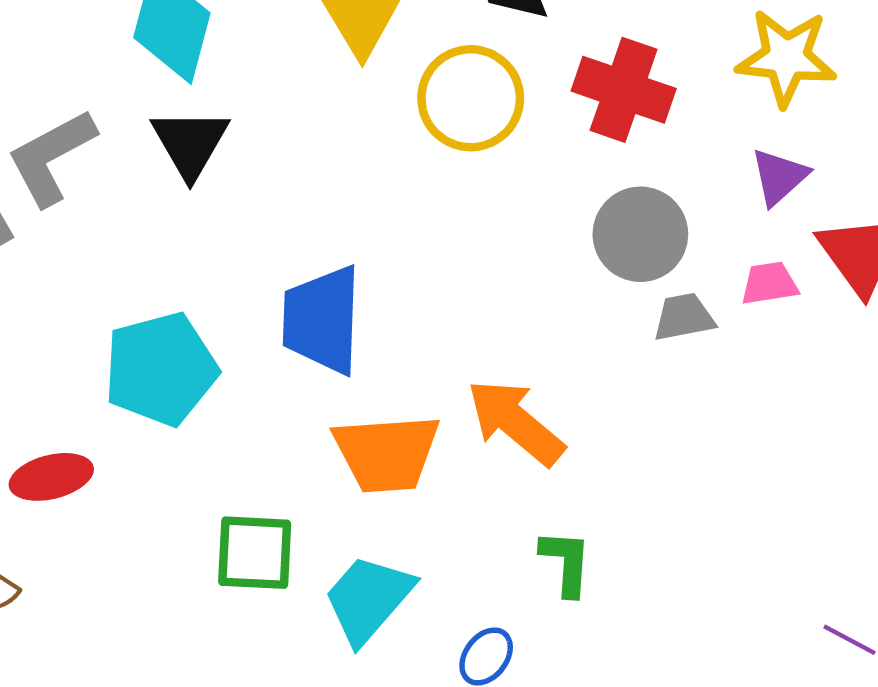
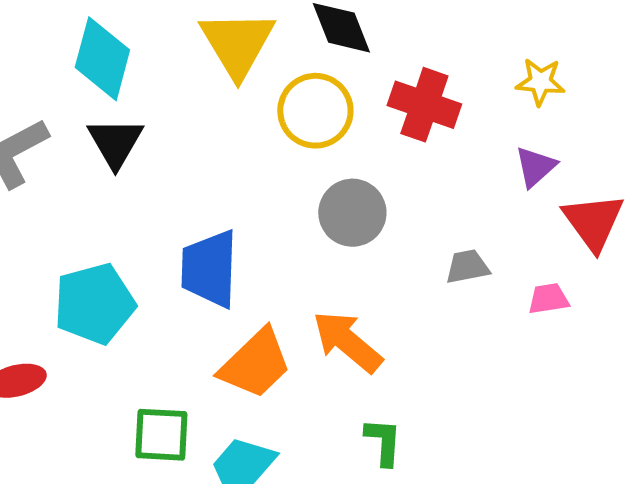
yellow star: (786, 58) -> (540, 82), size x0.7
gray circle: (640, 234) -> (352, 213), moved
pink trapezoid: (769, 283) -> (548, 299), moved
orange trapezoid: (387, 453) -> (255, 364), turned -40

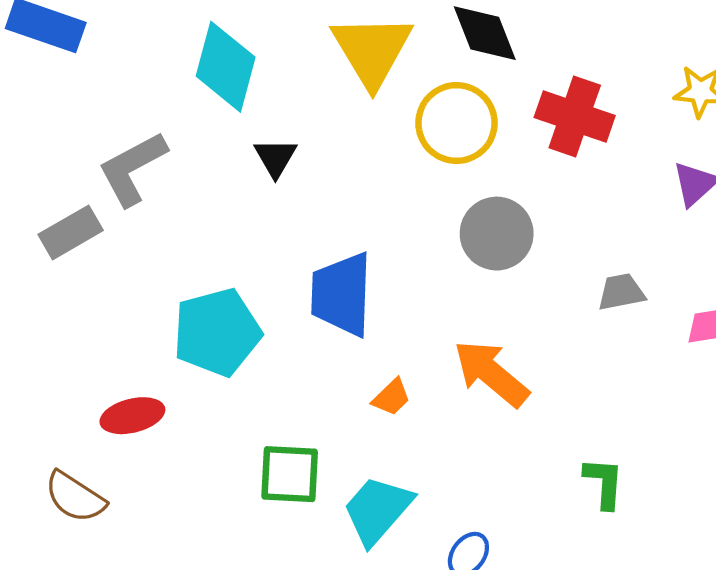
black triangle: (115, 143) -> (275, 158), moved, size x0.7
orange trapezoid: (255, 364) -> (391, 397), size x0.5
green L-shape: (383, 442) -> (604, 483), moved

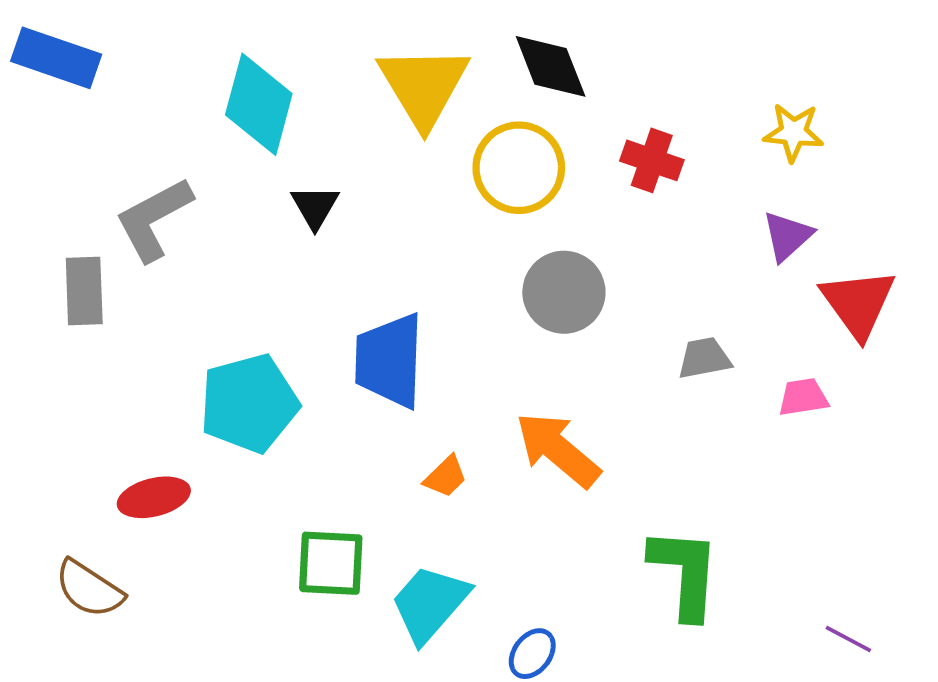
red cross: (575, 117) -> (652, 160), size x0.7
gray rectangle: (71, 232) -> (84, 291), turned -62
green L-shape: (604, 483) -> (685, 573), size x1.6

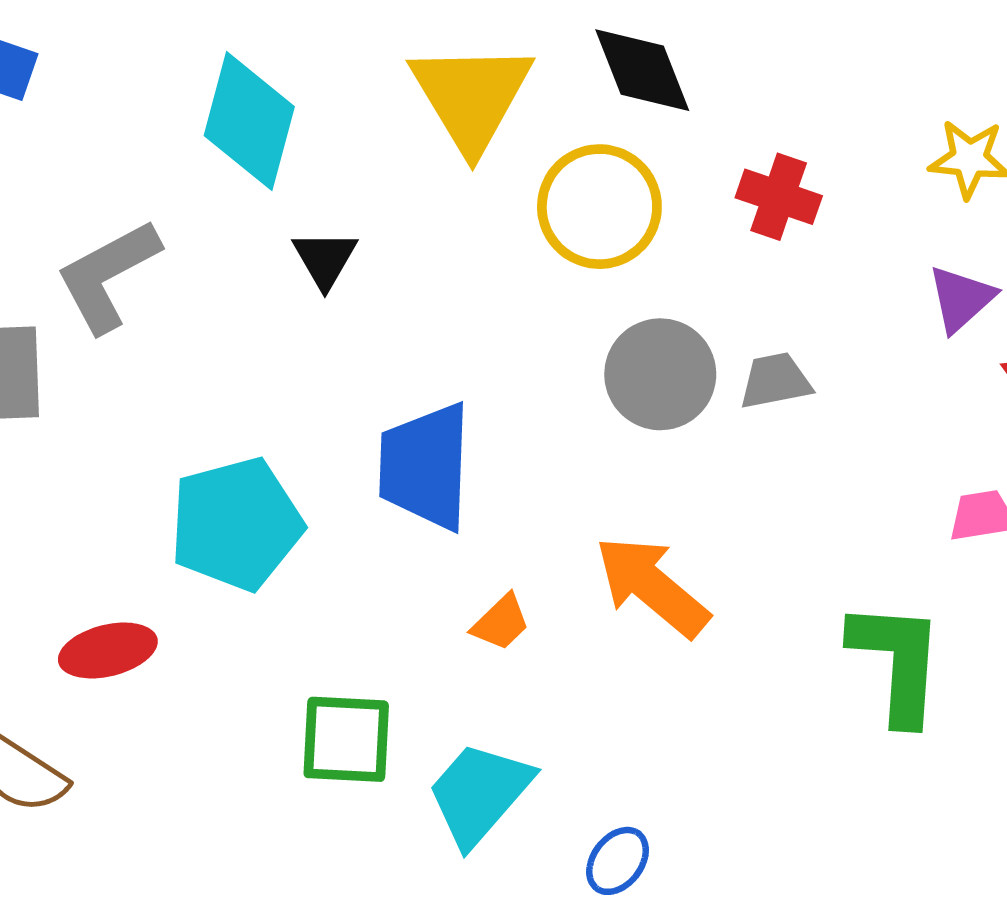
gray trapezoid: (704, 358) -> (775, 381), moved
green L-shape: (685, 573) -> (897, 662), moved

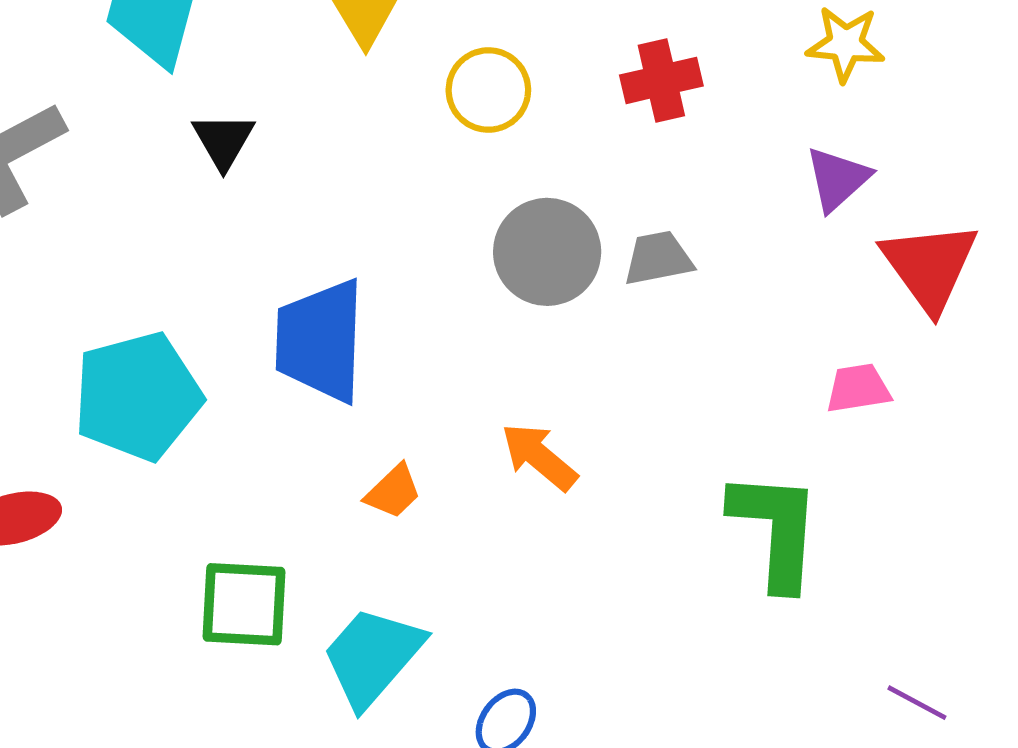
red cross: (779, 197) -> (661, 80), turned -32
yellow circle: (599, 207) -> (488, 90), size x0.7
orange arrow: (652, 586) -> (539, 457), size x0.7

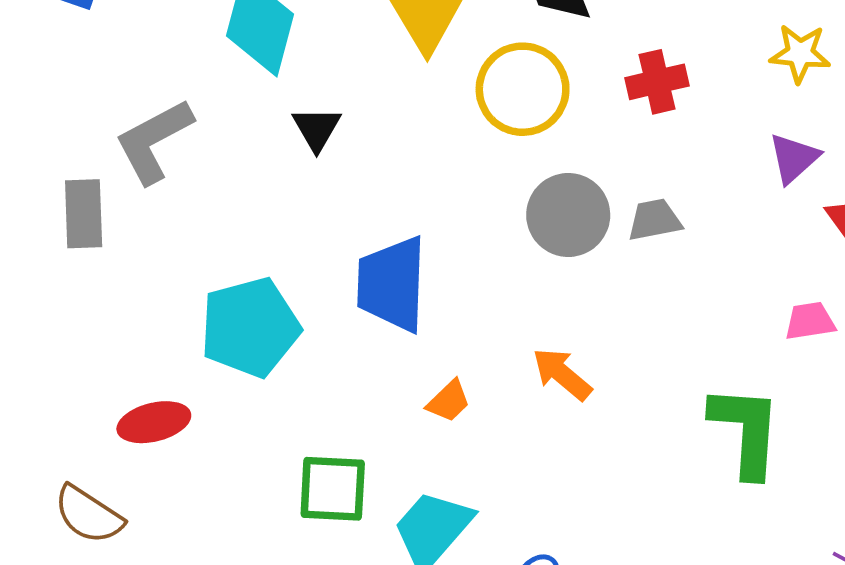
yellow circle: (488, 90) -> (523, 89), size x1.4

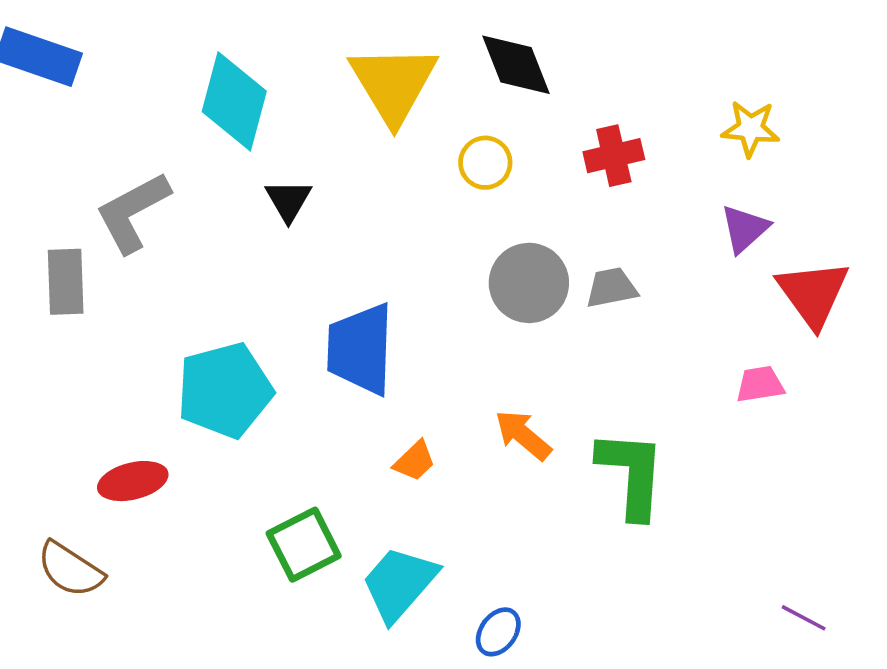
yellow circle: (523, 89) -> (485, 163), size x0.6
green L-shape: (746, 431) -> (631, 474), moved
green square: (333, 489) -> (304, 545), turned -30

